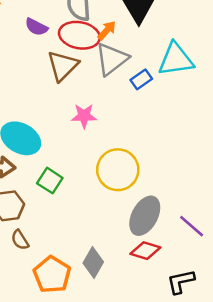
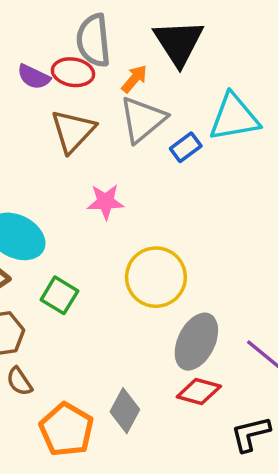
red ellipse: (79, 35) -> (73, 72), moved, size x0.7

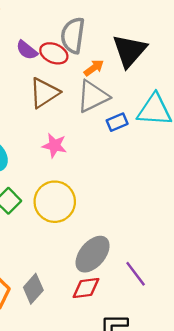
yellow circle: (156, 277) -> (55, 202), moved
red diamond: (199, 392) -> (86, 288), turned -36

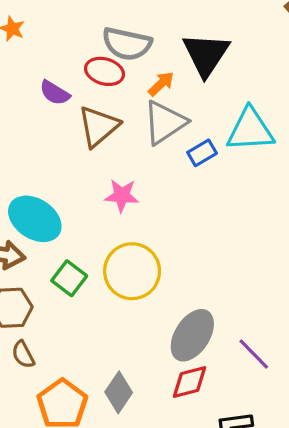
gray semicircle: (73, 35) -> (127, 44), turned -78
purple semicircle: (27, 50) -> (55, 93), moved

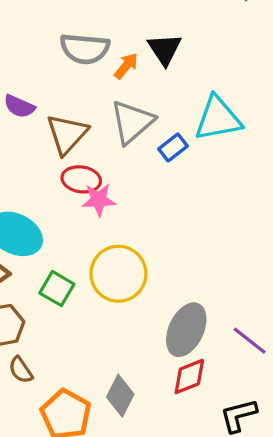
black triangle: (206, 54) -> (165, 49), size x0.7
red ellipse: (105, 71) -> (81, 179), moved
orange arrow: (161, 84) -> (126, 66), moved

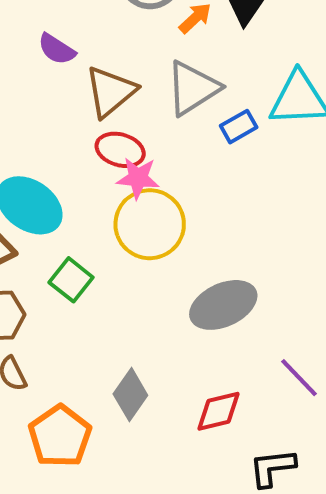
yellow circle: (118, 274) -> (150, 224), moved
gray ellipse: (186, 330) -> (223, 305), moved, turned 32
gray diamond: (120, 396) -> (130, 395), moved

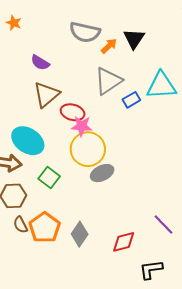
brown triangle: (110, 92) -> (46, 95), moved
gray ellipse: (223, 305) -> (102, 173), moved, size x0.7
orange pentagon: (60, 436) -> (45, 228), moved

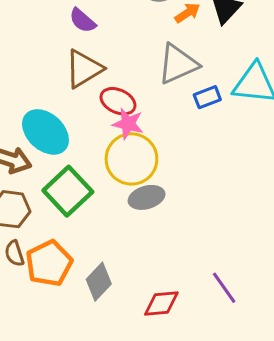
green square: (49, 177) -> (68, 191), size x1.5

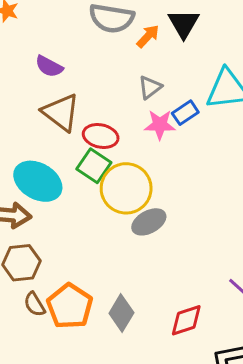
gray triangle: (178, 64) -> (150, 87), size x0.6
brown triangle: (84, 69) -> (61, 112), turned -39
pink star: (128, 124) -> (160, 125), moved
green square: (68, 191) -> (94, 166), moved, size x0.7

